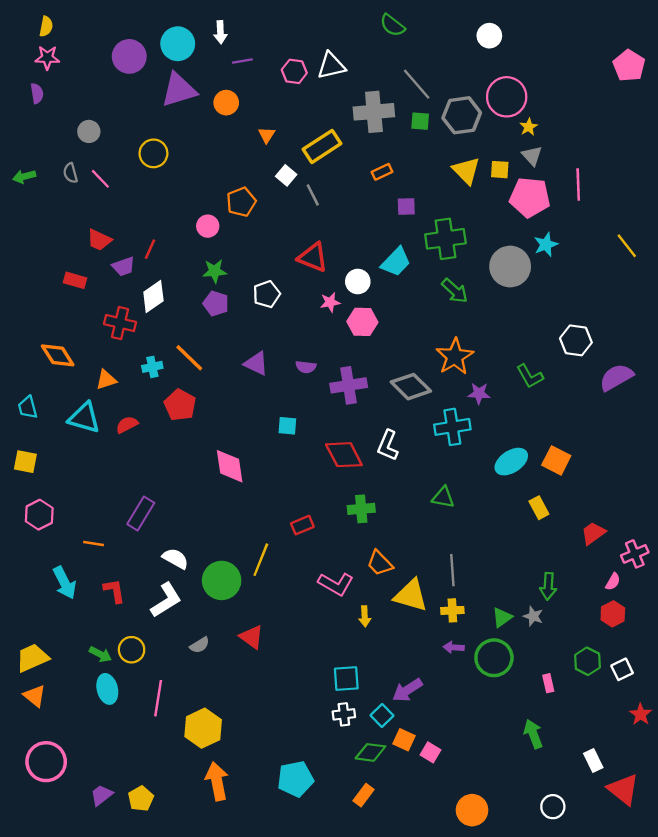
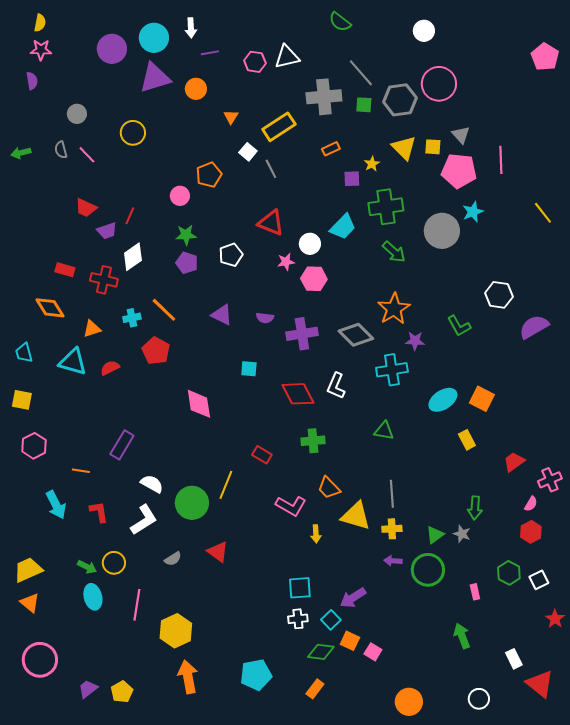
yellow star: (529, 127) -> (372, 164), moved
red rectangle: (75, 280) -> (65, 270), moved
red rectangle: (302, 525) -> (262, 455), turned 54

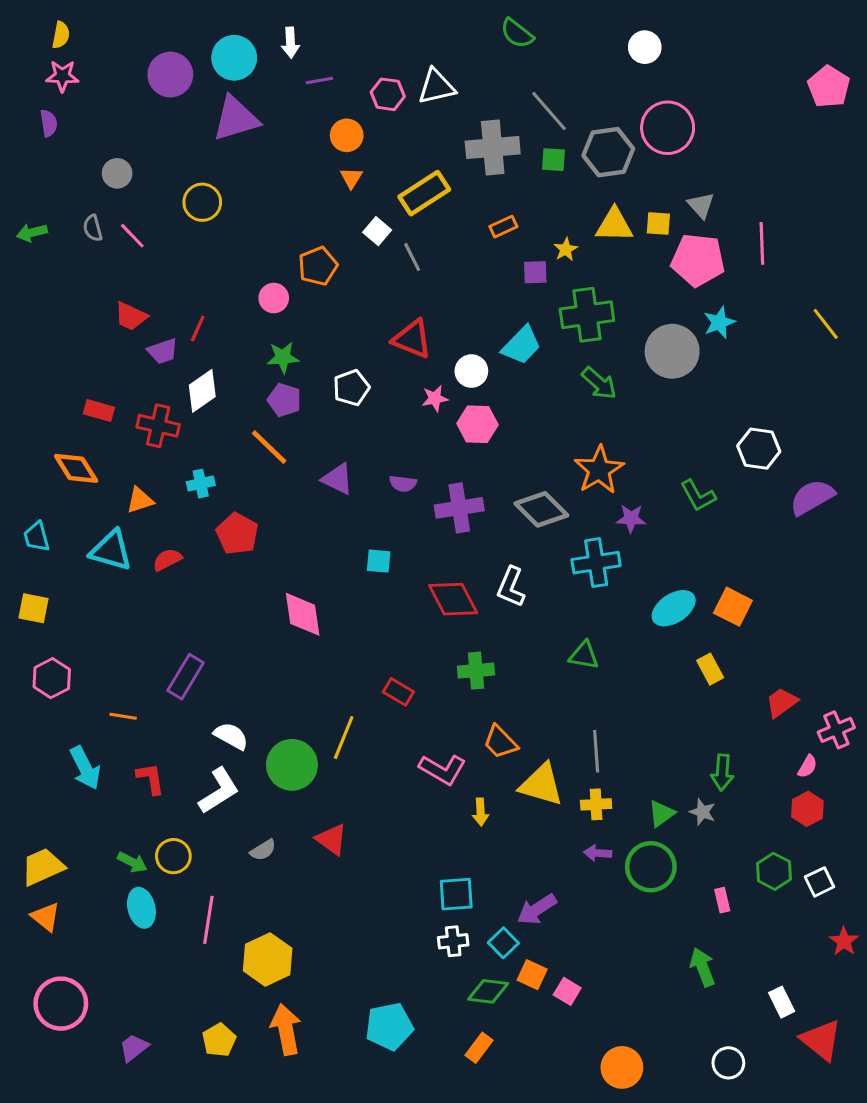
orange circle: (196, 89) -> (347, 135), moved
yellow triangle: (404, 148) -> (614, 225), turned -44
orange line: (164, 310) -> (269, 447), moved
yellow pentagon: (122, 692) -> (219, 1040), moved

